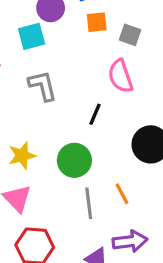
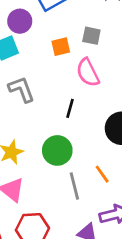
orange square: (97, 22) -> (61, 47), moved

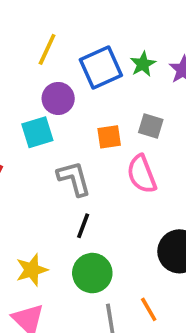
gray L-shape: (21, 89) -> (74, 178), moved
black line: (70, 108) -> (83, 226), moved

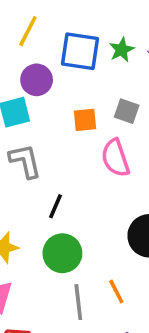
blue square: (101, 68) -> (80, 51), turned 30
gray L-shape: (74, 178) -> (25, 161), moved

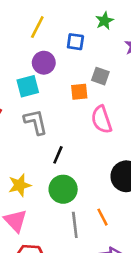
green star: (122, 50) -> (104, 21), moved
blue square: (80, 51) -> (75, 42), size x0.6
gray square: (127, 111) -> (100, 76), moved

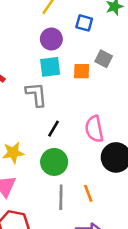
cyan square: (28, 86) -> (50, 67), moved
pink semicircle: (102, 120) -> (94, 129), moved

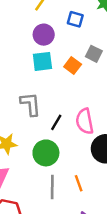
orange square: (82, 71) -> (73, 66), turned 35
gray L-shape: (36, 94) -> (30, 104), moved
black line: (53, 129) -> (56, 122), moved

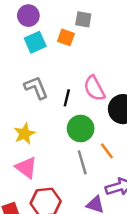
green circle: (46, 153) -> (81, 129), moved

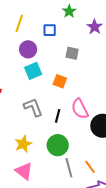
orange square: (66, 37) -> (60, 81), moved
green circle: (81, 129) -> (58, 145), moved
orange line: (107, 151) -> (90, 167), moved

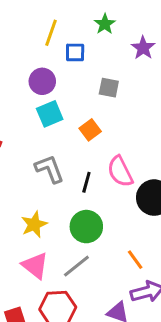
yellow line: (19, 23) -> (51, 33), moved
orange square: (60, 81) -> (90, 130), turned 32
gray line: (69, 168) -> (76, 266), moved, turned 66

